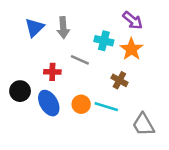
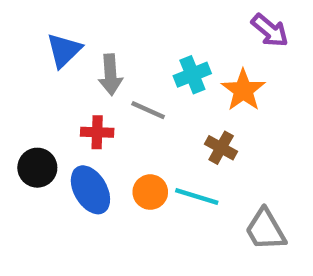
purple arrow: (133, 20) -> (270, 30), moved
gray arrow: (63, 28) -> (110, 75), moved
cyan cross: (104, 41) -> (192, 75), turned -36

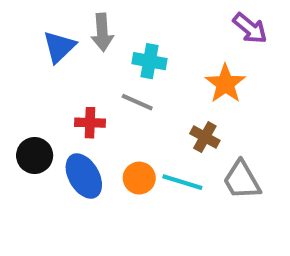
gray arrow: (110, 75) -> (102, 32), moved
cyan cross: (192, 75) -> (149, 61), moved, turned 32
gray trapezoid: (265, 230) -> (242, 180), moved

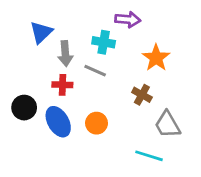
purple arrow: (250, 28) -> (128, 20), moved, turned -35
gray arrow: (102, 32) -> (65, 54), moved
cyan line: (182, 182) -> (149, 156), moved

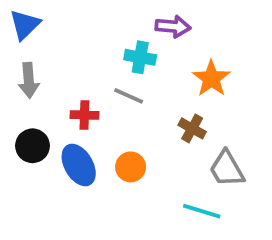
blue triangle: (41, 32) -> (25, 25), moved
gray arrow: (65, 54) -> (29, 80), moved

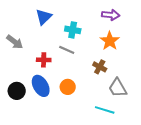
blue triangle: (25, 25) -> (44, 17), moved
purple arrow: (173, 27) -> (111, 15), moved
gray arrow: (29, 80) -> (15, 42), turned -48
black circle: (32, 146) -> (17, 91), moved

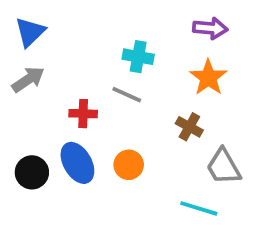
blue triangle: (44, 17) -> (30, 32), moved
gray arrow: (15, 42) -> (28, 79), turned -72

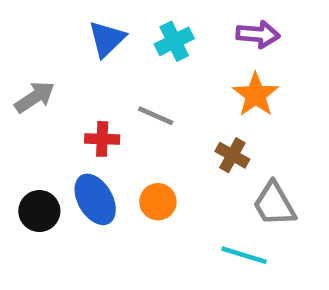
blue triangle: (30, 32) -> (107, 39), moved
cyan cross: (138, 57) -> (174, 41), moved, turned -36

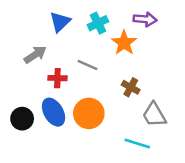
orange star: (256, 95) -> (124, 43), moved
gray arrow: (35, 97) -> (35, 55), moved
orange circle: (158, 202) -> (89, 113), size x1.5

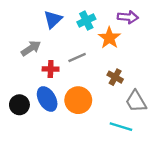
gray line: (88, 65) -> (77, 57), turned -48

